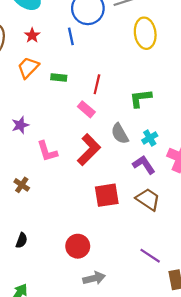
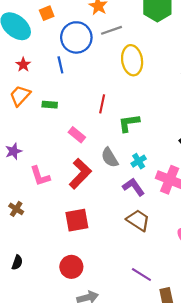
red line: (97, 84) -> (102, 104), moved
red square: (107, 195) -> (77, 220), moved

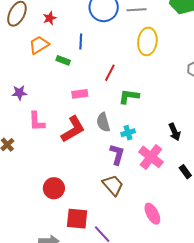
blue line: (60, 65) -> (81, 42), moved
pink rectangle: (77, 135) -> (80, 94), turned -63
purple L-shape: (133, 187) -> (117, 154), turned 35
red square: (77, 220) -> (77, 219), moved
red circle: (71, 267) -> (54, 188), moved

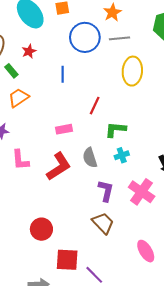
orange trapezoid: (39, 45) -> (18, 98), moved
green rectangle: (63, 60) -> (11, 71), moved, turned 32
cyan cross: (128, 133) -> (122, 155), moved

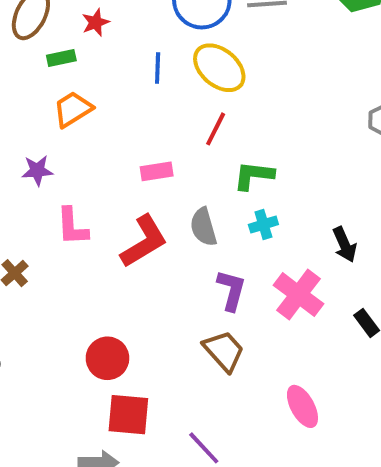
green rectangle: (11, 71) -> (61, 58), turned -64
yellow ellipse: (132, 71) -> (219, 68), moved, turned -56
red square: (67, 260) -> (128, 415), moved

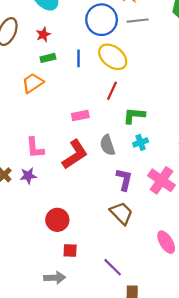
green rectangle: (61, 58) -> (48, 58), moved
purple star: (37, 170) -> (28, 176), moved
red square: (128, 415) -> (70, 250), size x0.6

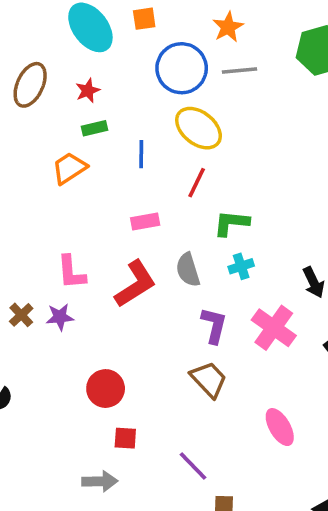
blue line: (79, 58) -> (141, 154), moved

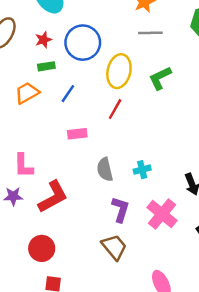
blue circle: (182, 68) -> (83, 43), moved
yellow ellipse: (199, 128) -> (119, 71), turned 60
blue line: (141, 154) -> (68, 94), moved, turned 30
green L-shape: (231, 223) -> (160, 78), moved, turned -35
red L-shape: (135, 284) -> (53, 197), moved

